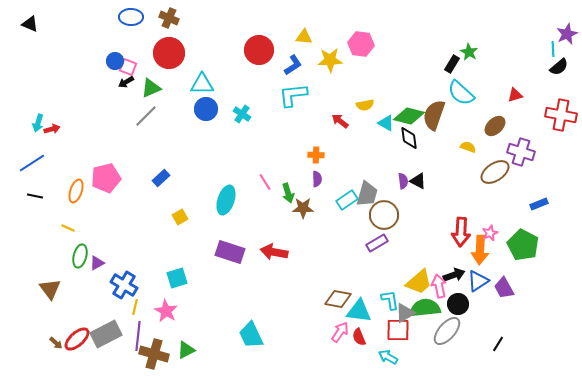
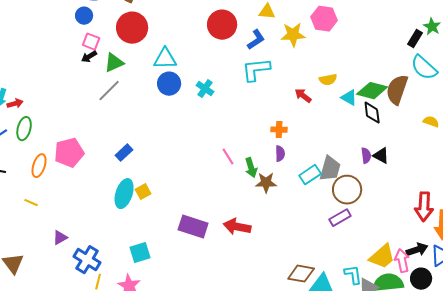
blue circle: (115, 61) -> (84, 16), moved
cyan ellipse: (226, 200) -> (124, 194), moved
green ellipse: (80, 256) -> (24, 129), moved

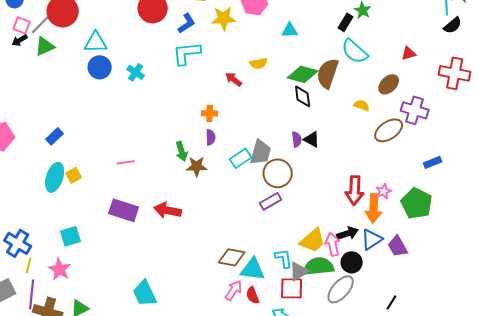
gray line: (109, 91) -> (42, 23), moved
cyan triangle: (349, 98) -> (290, 30), moved, turned -30
pink line: (228, 157) -> (126, 162), moved, turned -66

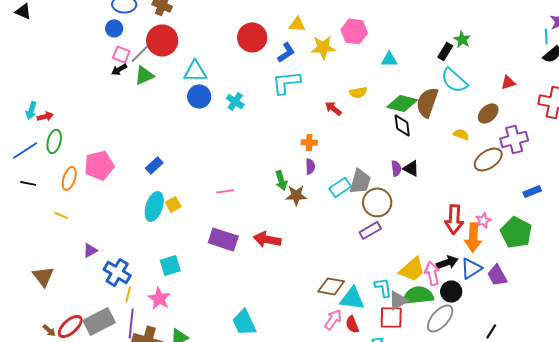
purple cross: (415, 110) -> (514, 139), turned -32

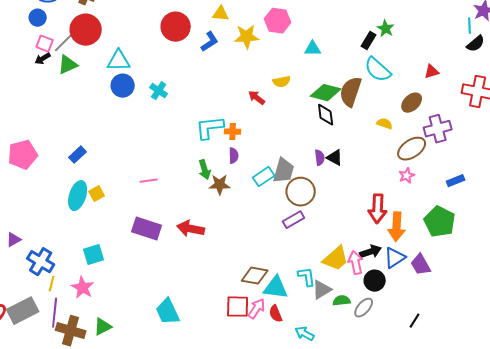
cyan L-shape: (286, 82) -> (210, 128), moved
pink star: (483, 220) -> (407, 176), moved
green semicircle: (418, 295) -> (342, 301), moved, size x0.6
red square: (391, 317) -> (238, 307), moved
gray ellipse: (440, 318) -> (364, 308), size x0.7

